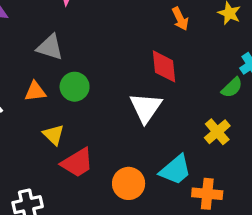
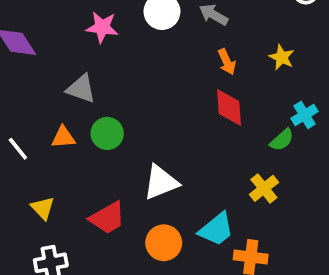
red diamond: (164, 66) -> (229, 108), moved
white triangle: (146, 108) -> (161, 182), moved, turned 32
yellow triangle: (53, 135) -> (43, 208), moved

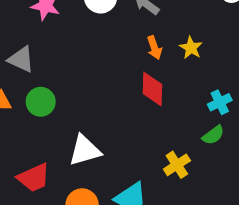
yellow star: (282, 57) -> (191, 48), moved
green semicircle: (282, 140) -> (213, 135), moved

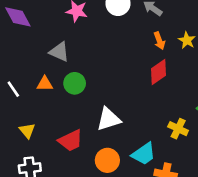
red diamond: (152, 89) -> (158, 72), turned 55
yellow cross: (177, 165) -> (178, 129), turned -30

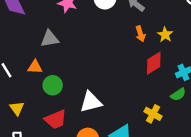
gray triangle: (59, 52) -> (50, 39), turned -36
red diamond: (158, 72) -> (154, 63), moved
green circle: (75, 83) -> (53, 85), moved

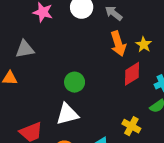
orange arrow: (140, 34) -> (118, 44), size x1.5
green circle: (53, 85) -> (75, 82), moved

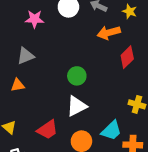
orange arrow: (118, 44) -> (109, 33), turned 105
yellow star: (144, 45) -> (130, 11), moved

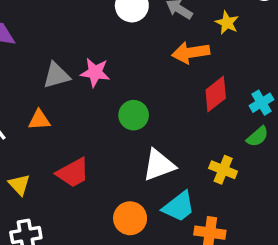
pink star: (34, 19) -> (95, 72), moved
white triangle: (77, 106) -> (159, 165), moved
red trapezoid: (47, 130) -> (73, 173), moved

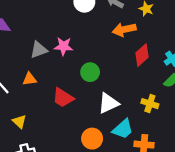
red trapezoid: (73, 173) -> (63, 98), moved, turned 65

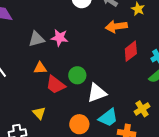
green circle: (90, 72) -> (77, 75), moved
orange triangle: (30, 79) -> (40, 68), moved
yellow cross: (150, 104) -> (142, 109), moved, turned 35
yellow triangle: (19, 122) -> (39, 113), moved

